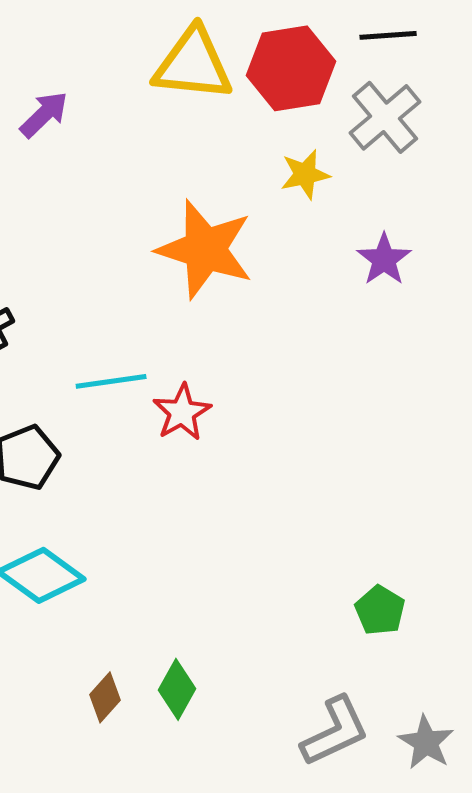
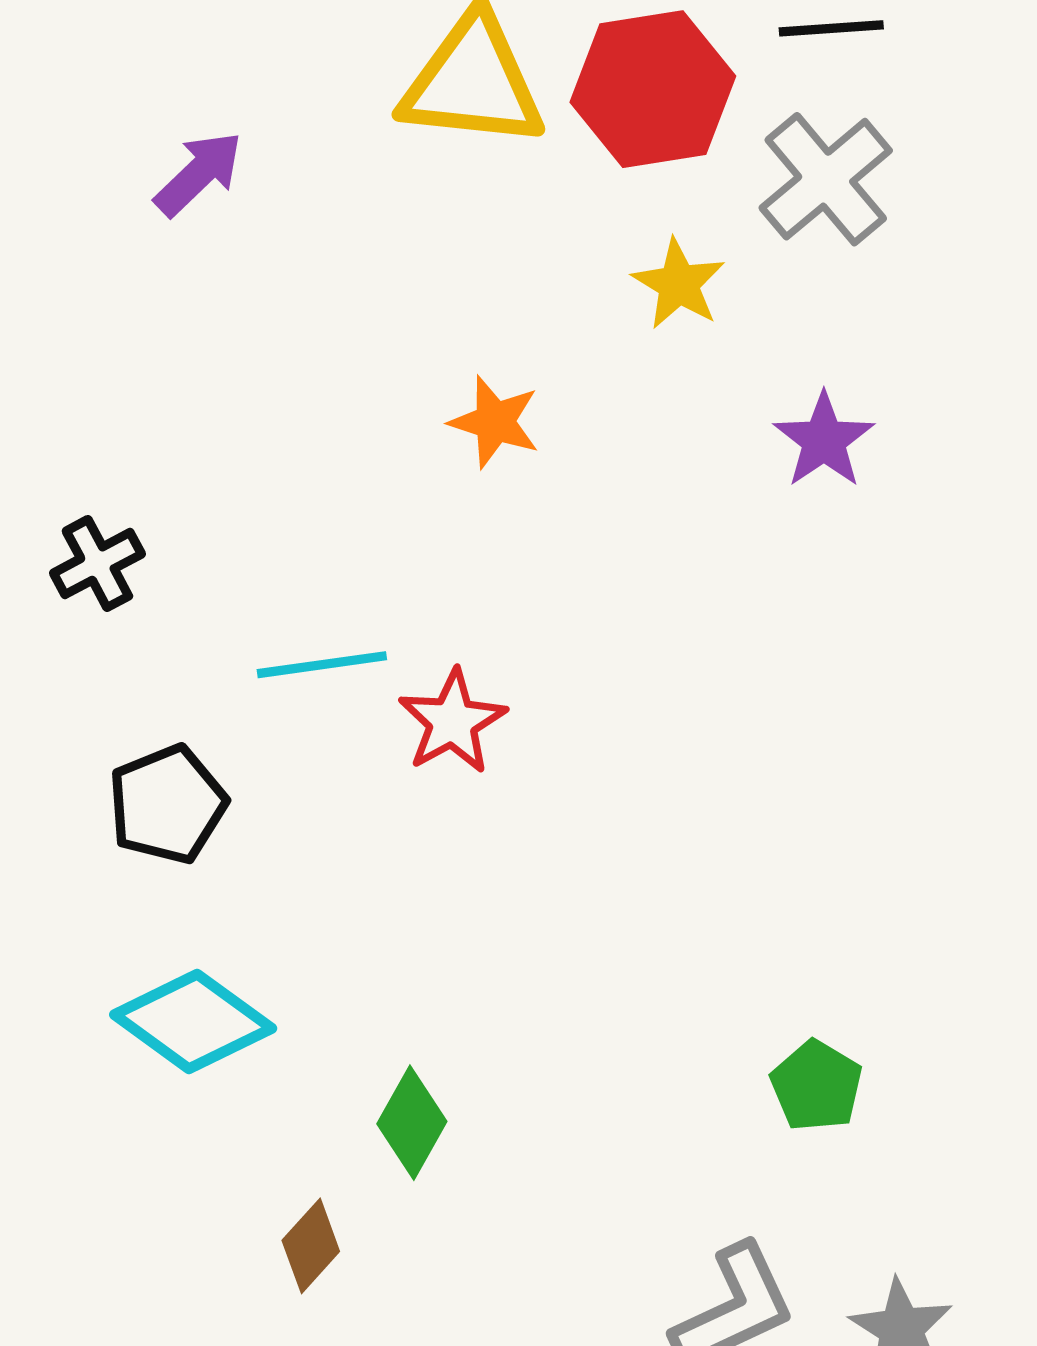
yellow star: (305, 174) -> (679, 284), turned -30
orange star: (205, 249) -> (495, 422), size x0.5
green diamond: (177, 689) -> (412, 1123), moved

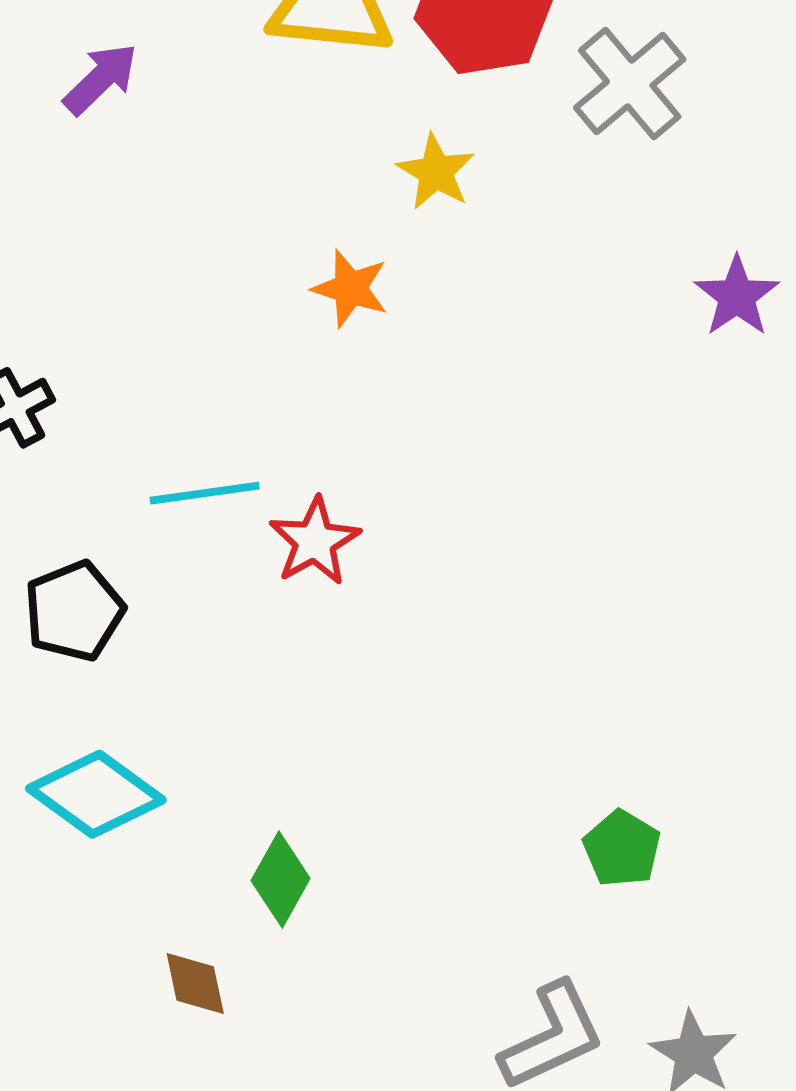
yellow star: (679, 284) -> (436, 172), moved
purple star: (824, 440) -> (737, 296), moved
brown diamond: (311, 1246) -> (195, 983), turned -54

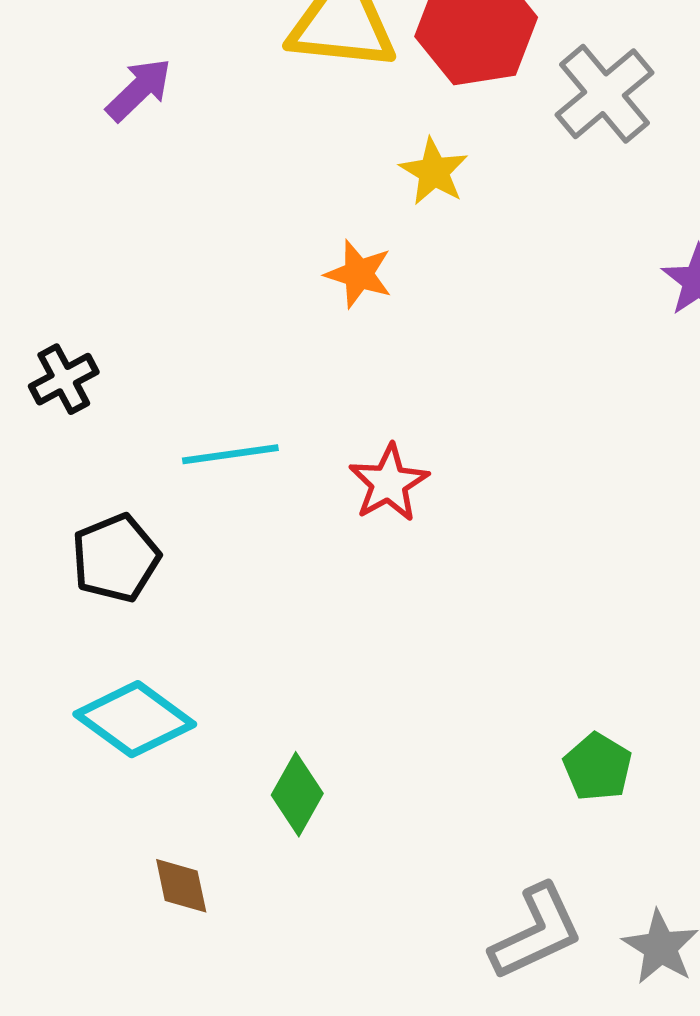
red star: (315, 541) -> (389, 483), moved
brown diamond: (195, 983) -> (181, 886), moved

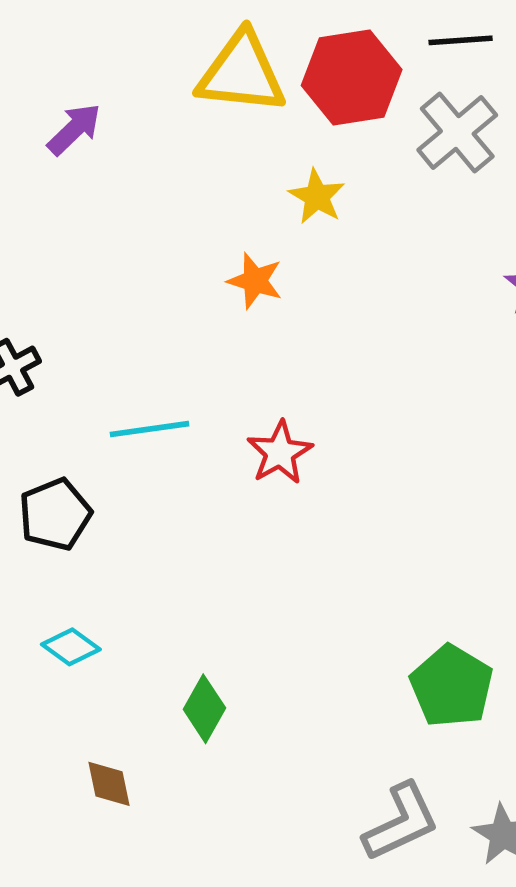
cyan diamond: (135, 719) -> (71, 647), size x0.6
green pentagon: (598, 767) -> (452, 686), size x1.5

